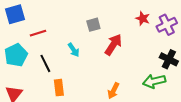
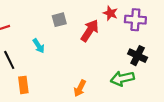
purple cross: (167, 25) -> (135, 20), turned 30
red arrow: (113, 45) -> (90, 31), moved

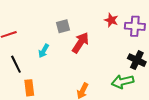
red arrow: (90, 31) -> (80, 43), moved
cyan arrow: (39, 46) -> (44, 51), turned 64

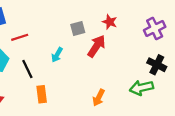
red star: (111, 20) -> (110, 22), moved
purple cross: (135, 26) -> (155, 29), turned -30

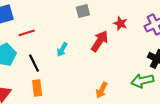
red star: (110, 22) -> (120, 23), moved
gray square: (78, 29) -> (83, 11), moved
orange rectangle: (42, 94) -> (37, 88), moved

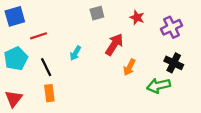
red star: (120, 23) -> (137, 17), moved
orange arrow: (102, 90) -> (129, 67), moved

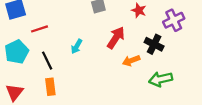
black cross: (174, 63) -> (154, 44), moved
orange arrow: (129, 67) -> (131, 61), turned 42

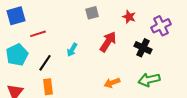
black line: (47, 61) -> (45, 63), turned 60
orange arrow: (131, 61) -> (112, 83), moved

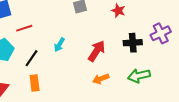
purple cross: (161, 26) -> (161, 33), moved
red arrow: (108, 42) -> (97, 51), moved
black cross: (143, 48) -> (133, 43), turned -30

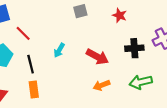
red line: (24, 28) -> (23, 33), turned 63
red arrow: (97, 51) -> (97, 57), turned 85
black line: (31, 58) -> (31, 64), turned -48

